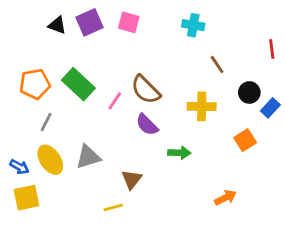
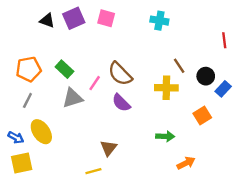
brown line: (217, 64) -> (179, 66), moved
green rectangle: (78, 84) -> (64, 69), size x0.7
gray line: (46, 122) -> (27, 100), moved
green arrow: (179, 153) -> (165, 136), moved
gray triangle: (88, 157) -> (73, 98), moved

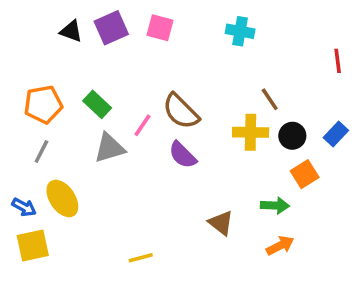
black circle: (206, 76) -> (292, 136), moved
green arrow: (165, 136) -> (275, 205), moved
brown triangle: (108, 148) -> (221, 223), moved, turned -30

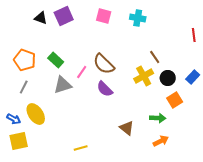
pink square: (160, 28) -> (104, 16), moved
orange pentagon: (43, 104) -> (25, 60), turned 30
yellow cross: (251, 132) -> (144, 76), turned -30

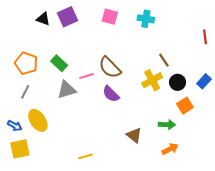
pink line: (82, 72) -> (87, 76), turned 40

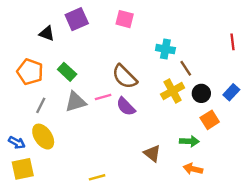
black triangle: (43, 19) -> (47, 33), moved
cyan cross: (146, 19) -> (165, 49), moved
pink line: (87, 76) -> (103, 97), moved
gray line: (25, 92) -> (41, 105), moved
orange arrow: (170, 149) -> (193, 169), turned -140

